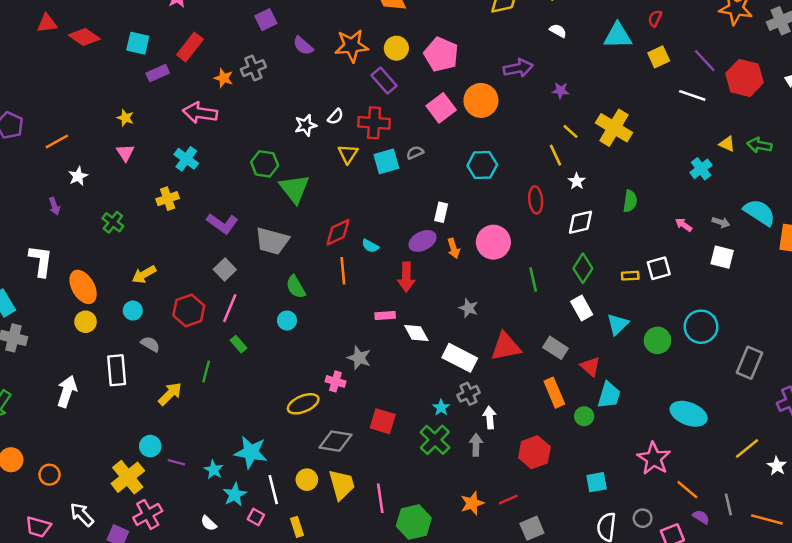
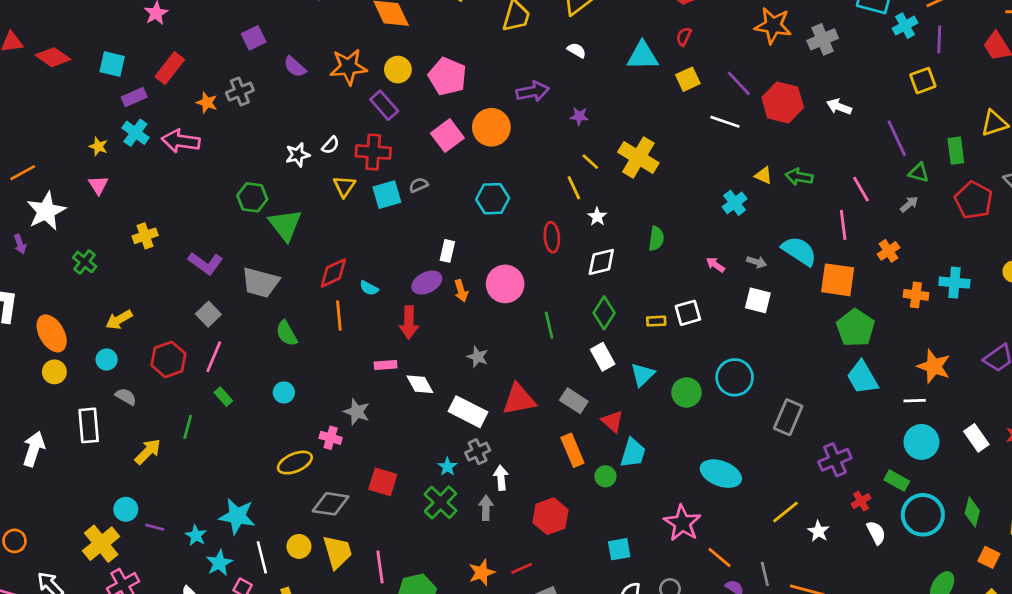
cyan cross: (186, 159) -> (135, 133), moved
white star: (78, 176) -> (46, 211), size x1.8
cyan circle: (287, 320) -> (284, 392), moved

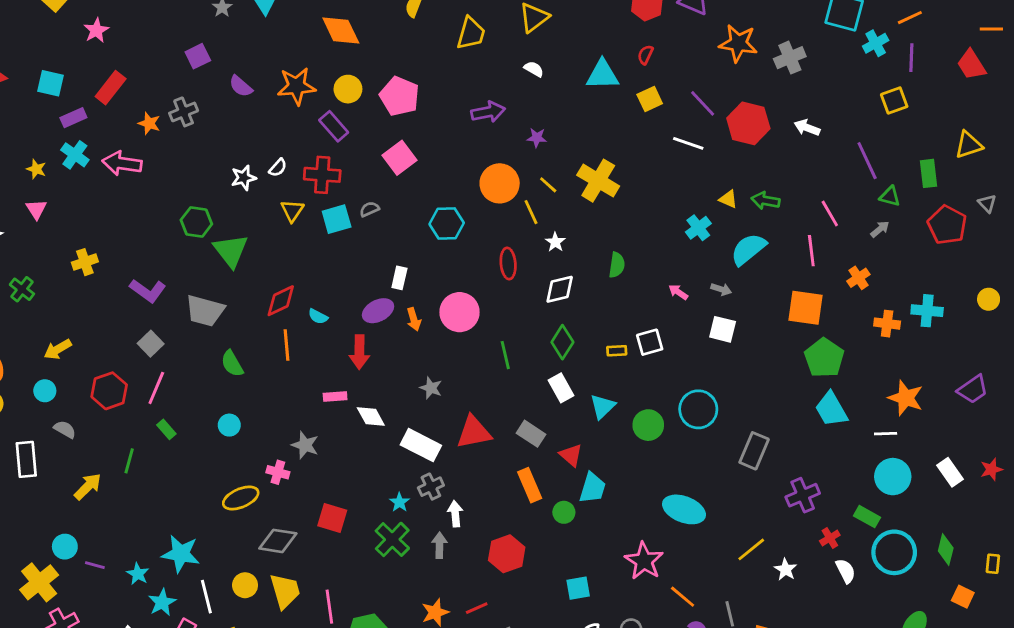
orange circle: (491, 127) -> (500, 183), moved
cyan semicircle: (799, 251) -> (748, 249), moved, turned -72

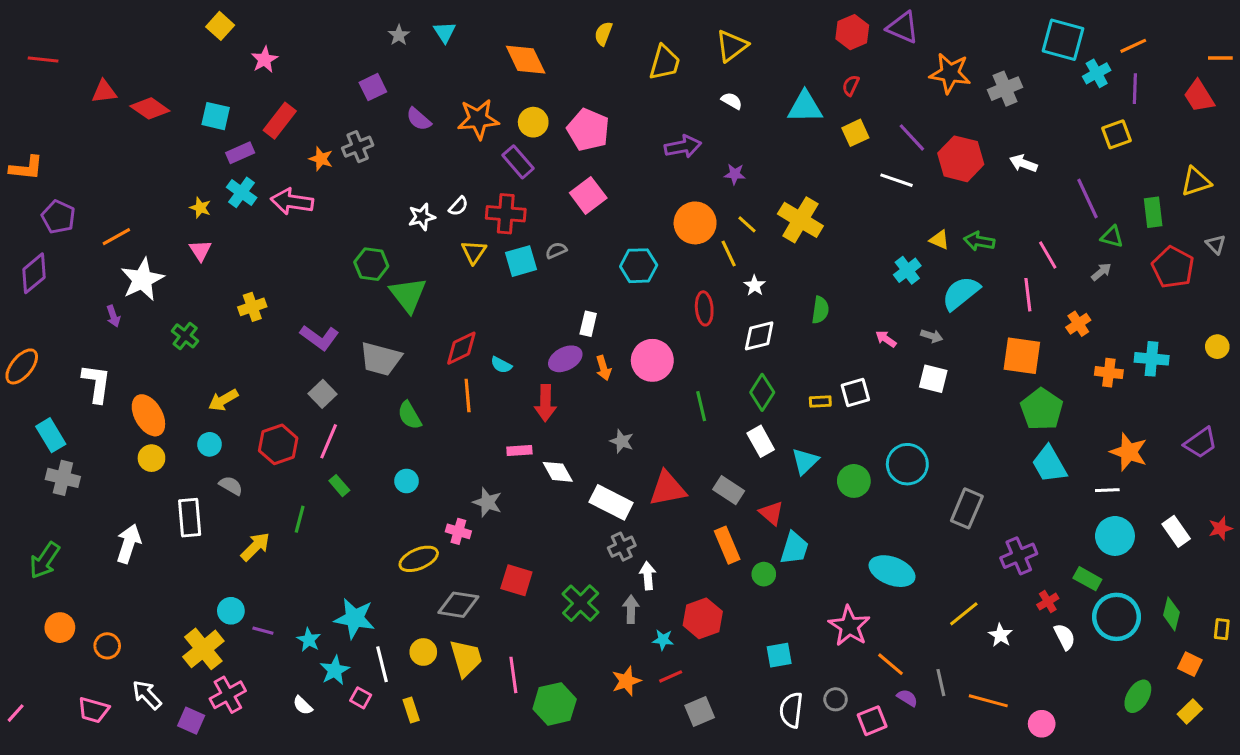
cyan star: (399, 502) -> (663, 640), moved, turned -30

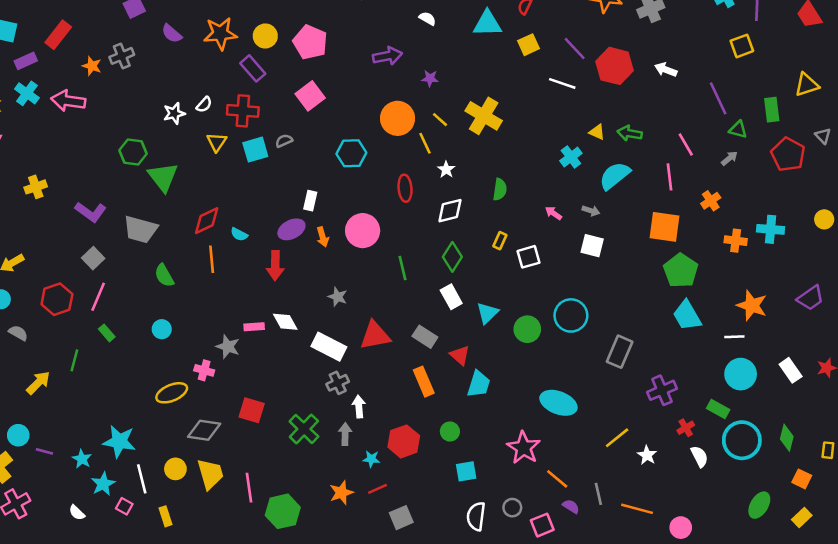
yellow rectangle: (820, 402) -> (500, 241), moved, turned -63
pink rectangle: (519, 450) -> (254, 327), moved
green circle: (764, 574) -> (450, 431), moved

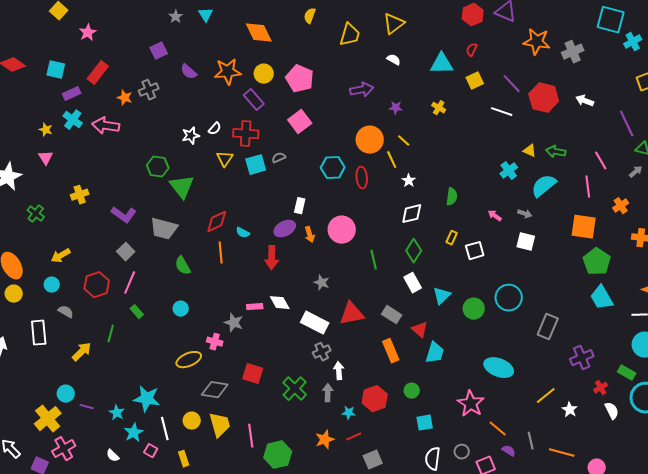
yellow cross: (484, 116) -> (439, 108), moved, size x0.5
red ellipse: (405, 188) -> (362, 178), moved

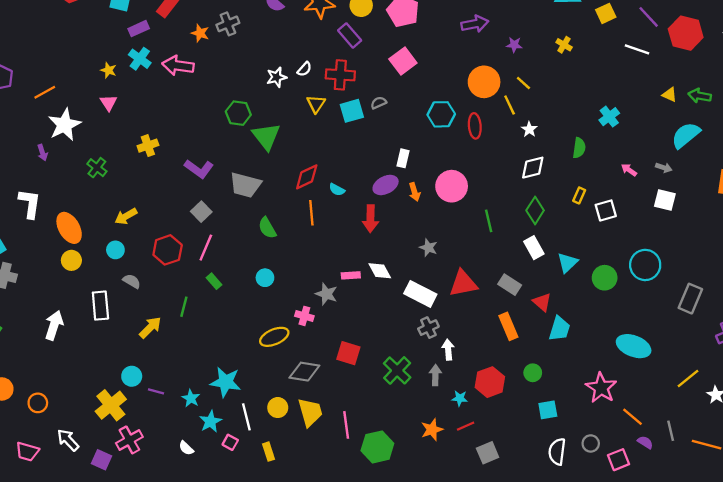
cyan cross: (509, 171) -> (609, 117), moved

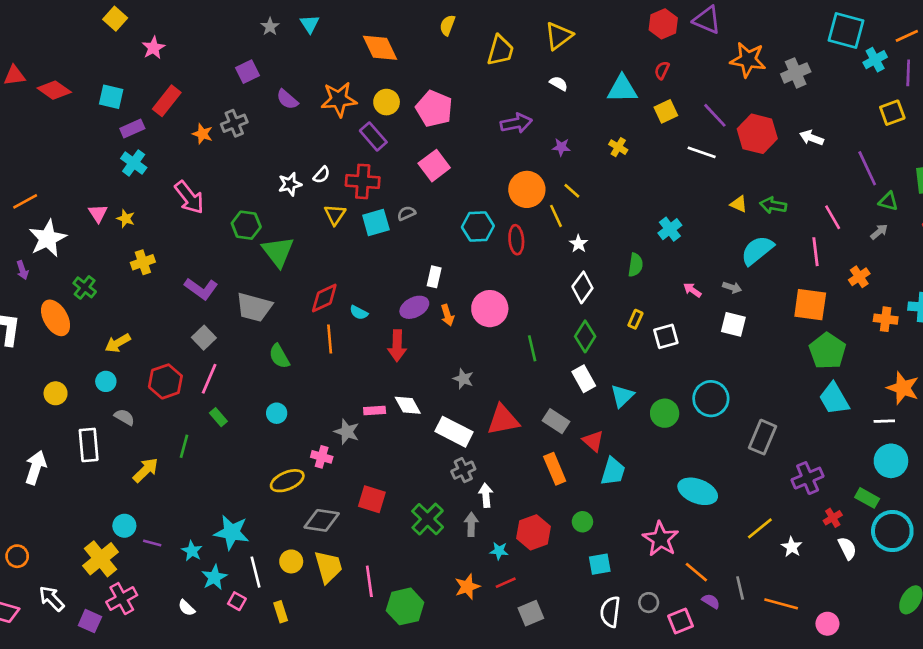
pink arrow: (178, 66) -> (189, 197), moved, turned -136
yellow star: (109, 70) -> (126, 219), moved
white diamond: (533, 168) -> (582, 287), turned -40
orange ellipse: (69, 228) -> (56, 318), moved

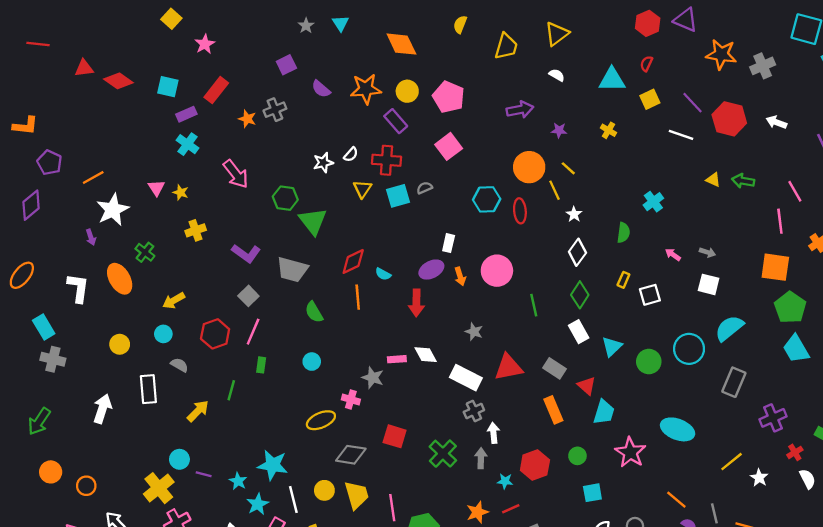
cyan semicircle: (757, 250) -> (729, 328), moved
green rectangle: (218, 417) -> (261, 365), turned 49
pink star: (661, 539) -> (630, 452), moved

